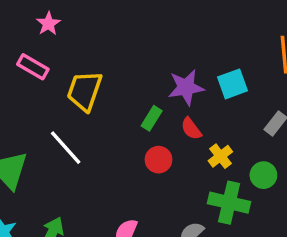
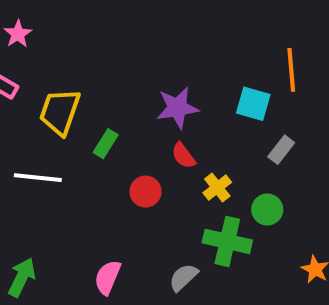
cyan square: (232, 84) -> (253, 104), moved, turned 36
green rectangle: (152, 118) -> (106, 144), moved
white line: (66, 148) -> (38, 178), turned -42

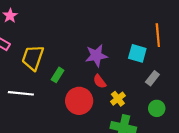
red circle: (146, 192) -> (79, 101), size x1.6
green circle: (267, 210) -> (157, 108), moved

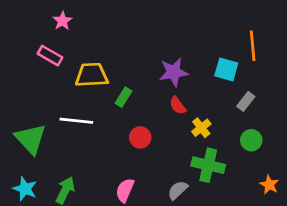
yellow trapezoid: (33, 58) -> (92, 75), turned 68
red circle: (79, 101) -> (140, 137), moved, size x0.6

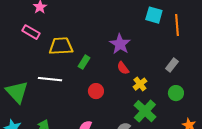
cyan square: (226, 69) -> (154, 15), moved
purple star: (174, 72) -> (120, 44), turned -30
green cross: (208, 165) -> (145, 111), turned 30

